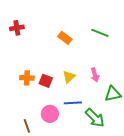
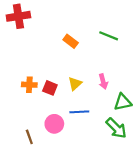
red cross: (17, 28) -> (18, 16), moved, size x1.5
green arrow: (95, 118) -> (116, 128), moved

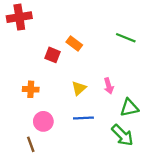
green line: (109, 36) -> (126, 38), moved
red square: (50, 88) -> (53, 55), moved
pink circle: (54, 124) -> (43, 121), moved

